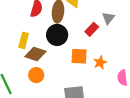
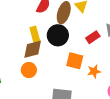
yellow rectangle: (24, 40) -> (35, 34), moved, turned -42
brown diamond: (35, 54) -> (33, 49), turned -45

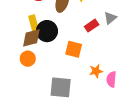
black circle: (58, 35) -> (47, 31), moved
orange star: (94, 71) -> (96, 71), moved

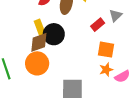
orange square: (74, 49) -> (106, 50), moved
orange circle: (28, 59) -> (37, 63), size x1.5
pink semicircle: (111, 79) -> (122, 76), turned -119

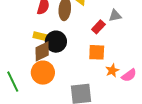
gray triangle: (116, 15) -> (115, 16), turned 40
yellow rectangle: (40, 27) -> (41, 36), turned -49
orange square: (106, 50) -> (97, 52), moved

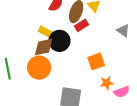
gray triangle: (115, 16) -> (123, 31), turned 32
red rectangle: (98, 27) -> (82, 25), moved
orange square: (97, 52) -> (96, 61), turned -36

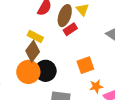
black circle: (59, 41) -> (46, 71), moved
brown diamond: (44, 47) -> (33, 51), turned -40

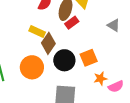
brown diamond: (33, 51) -> (48, 43), moved
black circle: (46, 71) -> (64, 60), moved

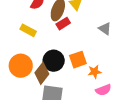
brown diamond: (48, 43) -> (42, 73), moved
orange star: (100, 79) -> (95, 72), moved

